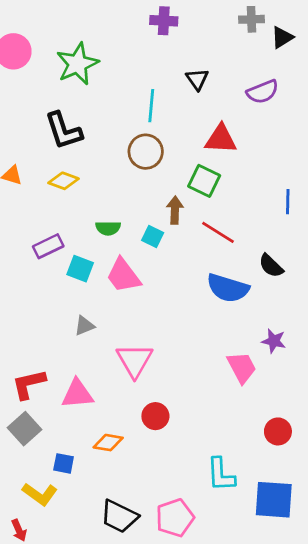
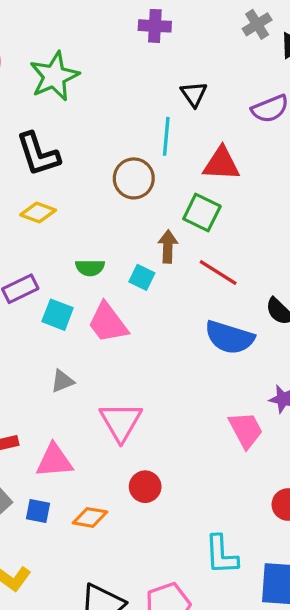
gray cross: (251, 19) -> (257, 24), turned -30
cyan line: (151, 106) -> (166, 136), moved
blue square: (64, 463) -> (38, 511), moved

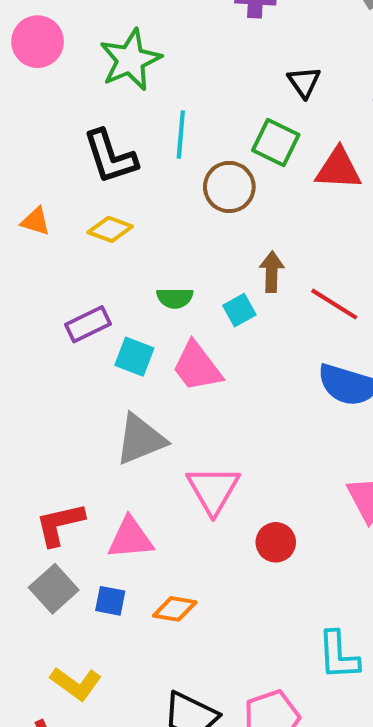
cyan line: (166, 136) -> (181, 134), moved
green square: (202, 213) -> (276, 143), moved
cyan square: (142, 277) -> (239, 310), turned 35
gray triangle: (62, 381) -> (140, 439), size x1.8
red circle: (145, 487) -> (276, 542), moved

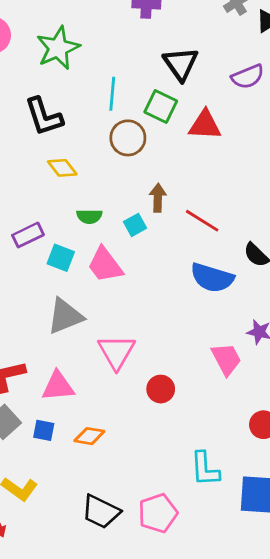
black triangle: (304, 82) -> (181, 64), size x1.5
cyan line: (181, 134) -> (112, 94), moved
yellow diamond: (110, 229) -> (62, 168), moved, turned 32

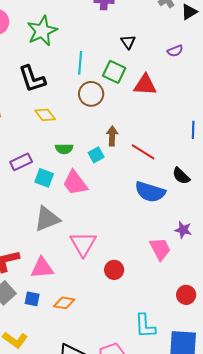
black triangle: (181, 64) -> (128, 42), size x0.6
purple semicircle: (248, 77) -> (175, 51), size x0.7

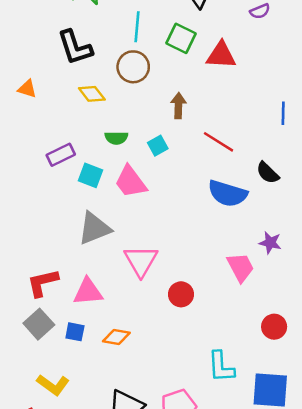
brown circle: (91, 94) -> (133, 67), moved
brown arrow: (112, 136) -> (178, 106), moved

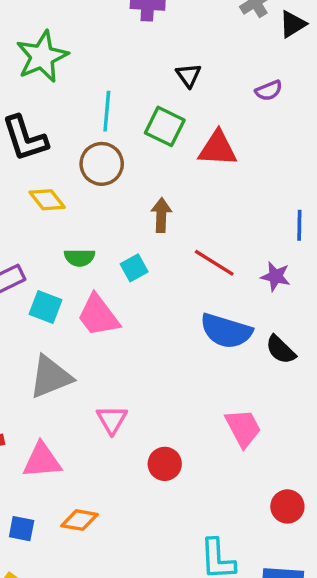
black semicircle: (268, 173) -> (281, 350), moved
purple star: (270, 243) -> (276, 276), moved
pink triangle: (141, 261) -> (112, 420), size x0.7
blue square: (75, 332) -> (22, 529), moved

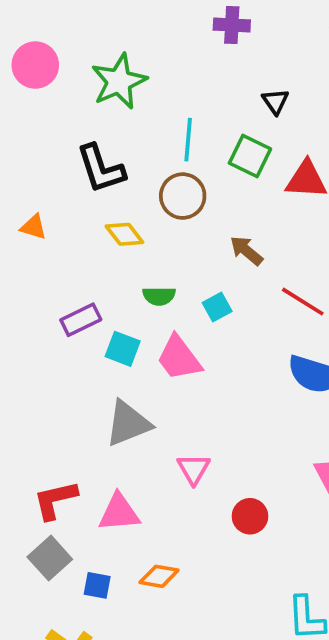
brown arrow: (161, 215) -> (246, 251), turned -52

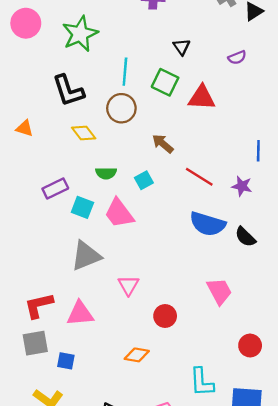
gray square: (50, 558) -> (35, 343), turned 32
orange diamond: (159, 576) -> (137, 355), moved

